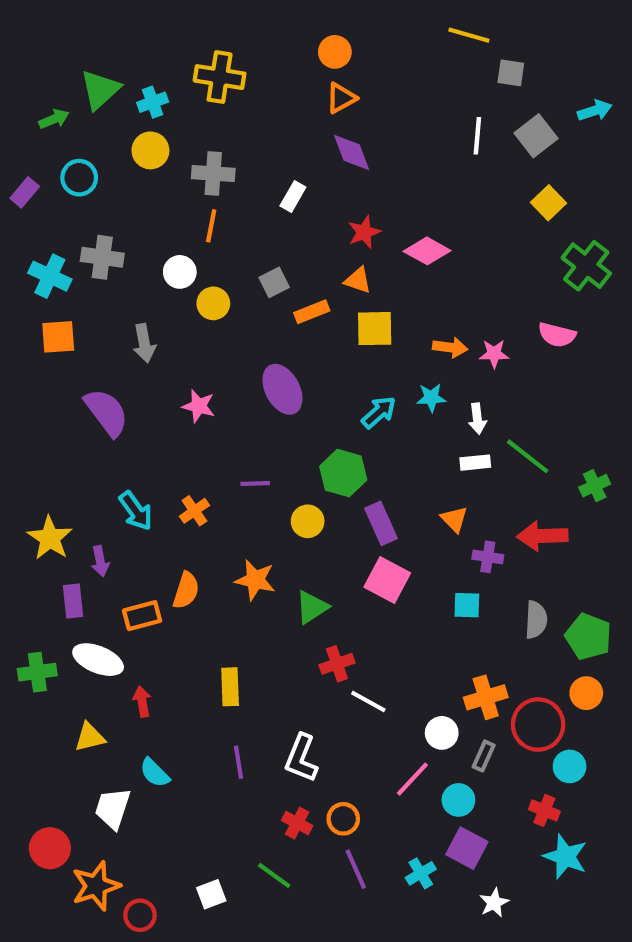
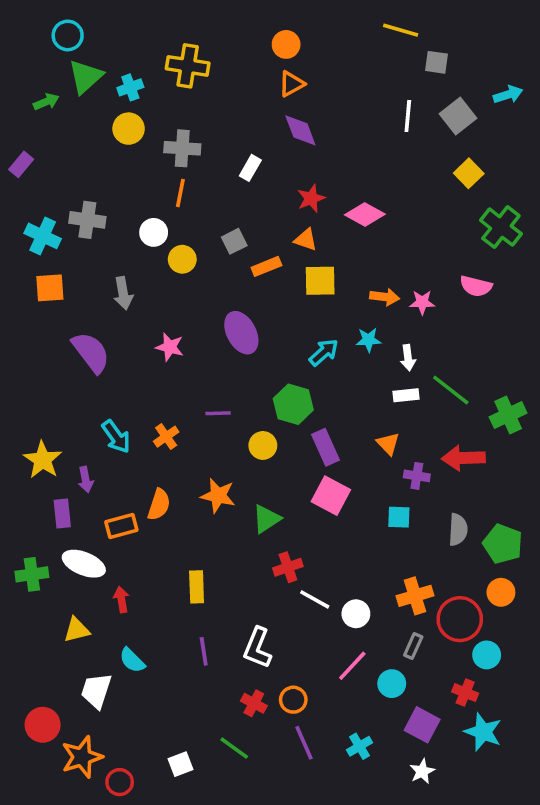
cyan circle: (79, 178) -> (68, 35), moved
green cross: (595, 486) -> (508, 415), size x1.4
white circle: (442, 733) -> (356, 614), moved
purple square: (467, 848) -> (422, 725), moved

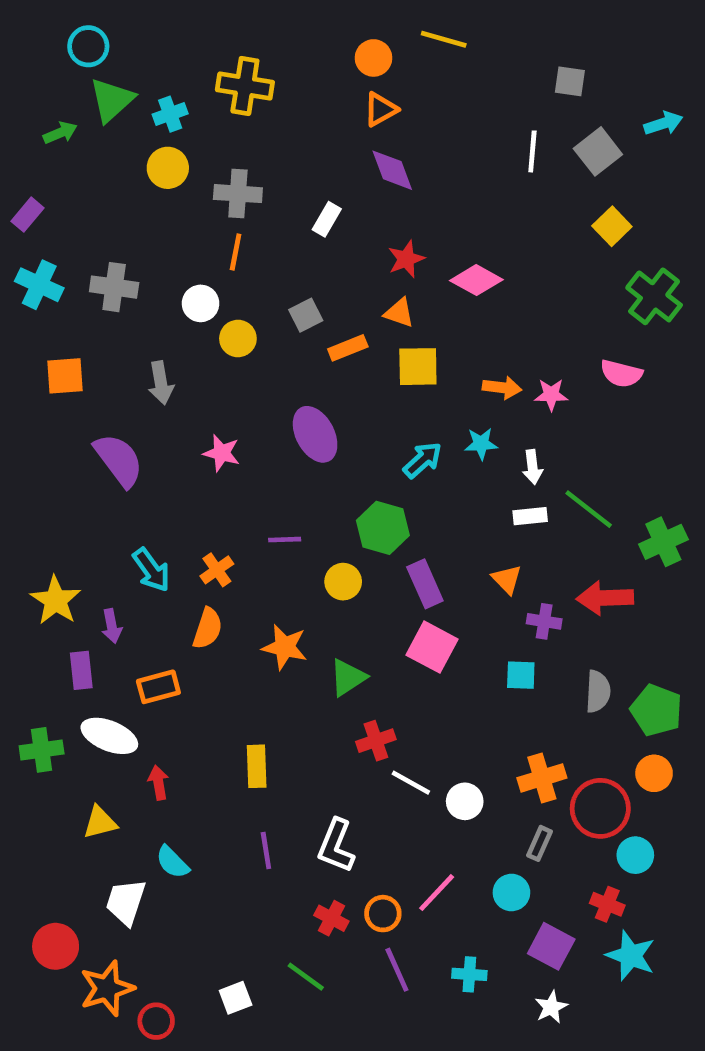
yellow line: (401, 30) -> (444, 39), moved
cyan cross: (43, 236) -> (39, 285), moved
orange semicircle: (159, 505) -> (208, 628), moved
pink line: (352, 666) -> (437, 893), moved
cyan cross: (360, 746) -> (469, 974), turned 35

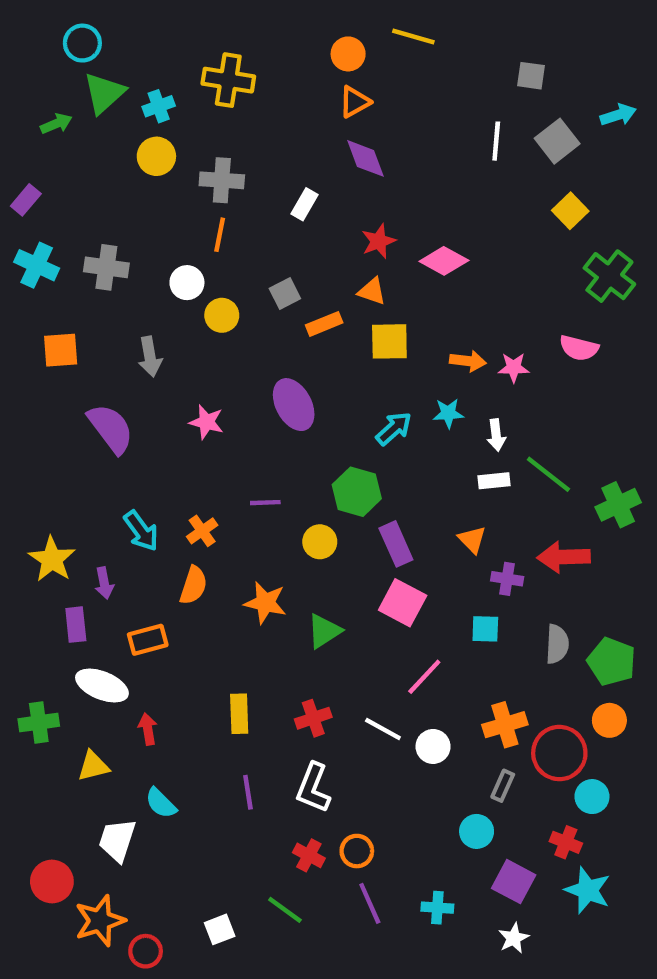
red cross: (376, 741) -> (313, 718), moved
green cross: (42, 750) -> (39, 723), moved
pink line: (437, 893) -> (424, 677), moved

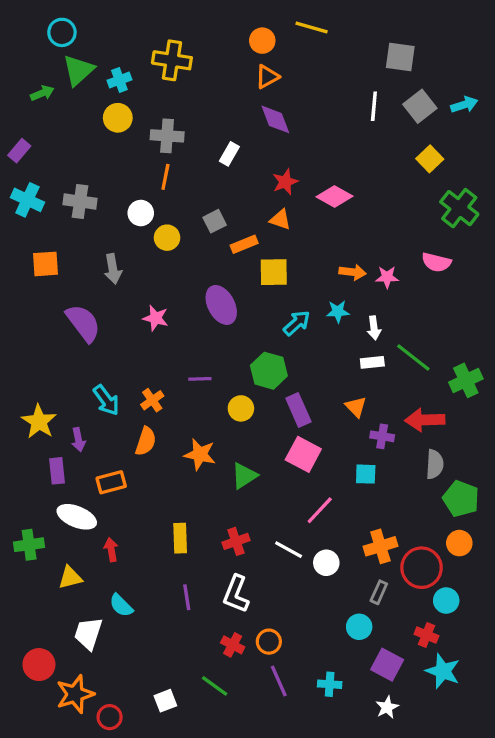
gray square: (531, 76) -> (400, 57), size x1.4
cyan arrow: (618, 115) -> (464, 105), moved
yellow square: (389, 341) -> (274, 272), moved
gray semicircle: (557, 644) -> (435, 464), moved

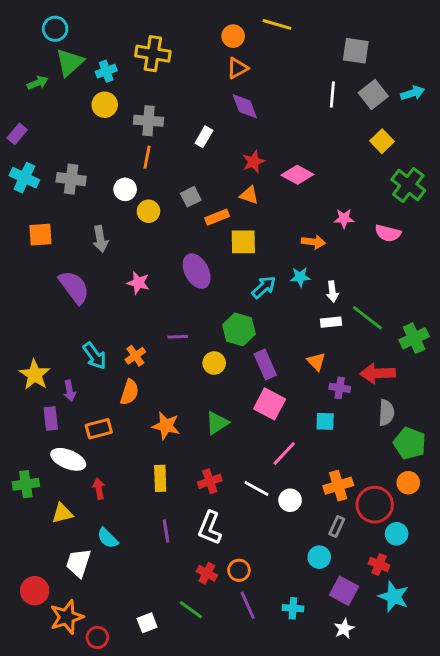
pink star: (387, 277) -> (344, 219), moved
orange star: (200, 454) -> (166, 426), moved

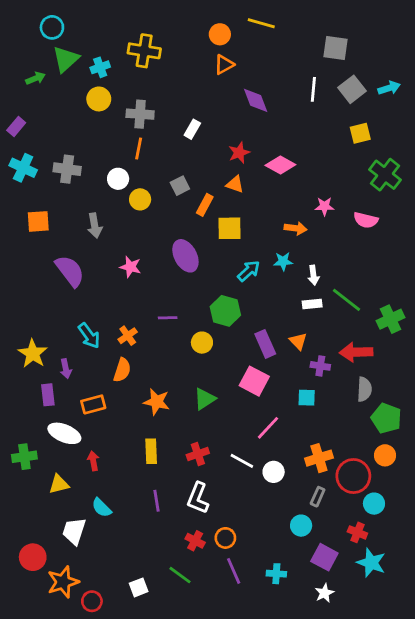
purple diamond: (245, 106) -> (256, 100), moved
yellow square: (382, 141) -> (360, 133), turned 30
orange rectangle: (217, 217) -> (205, 205), turned -40
purple rectangle: (265, 364) -> (265, 344), moved

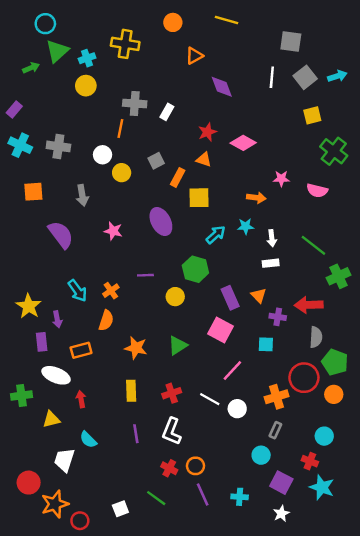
orange circle: (220, 34) -> (173, 22), moved
gray cross: (140, 114) -> (135, 104), moved
green line: (346, 300) -> (313, 245), moved
red circle: (353, 476) -> (304, 378), moved

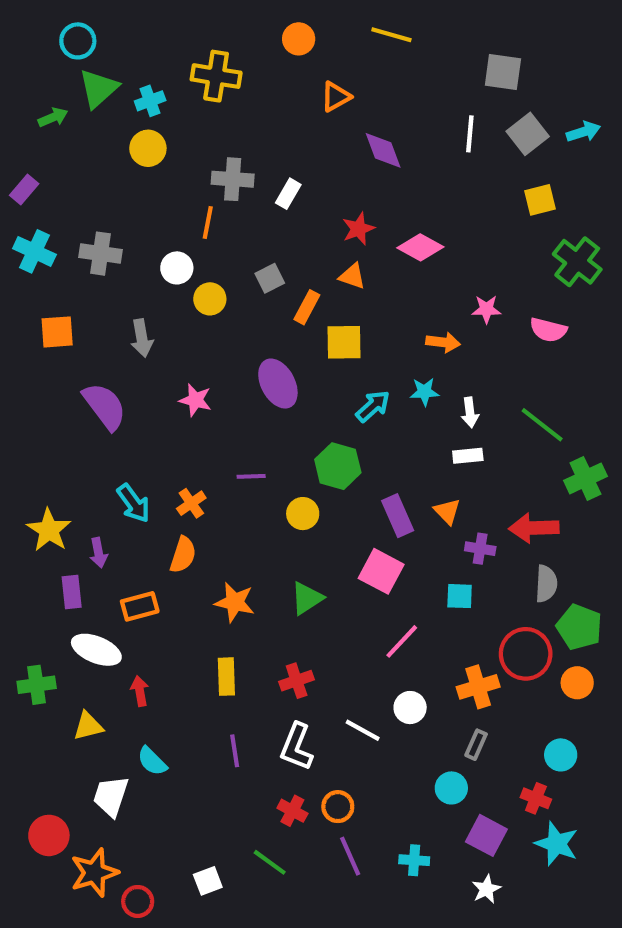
white line: (210, 399) -> (363, 730), moved

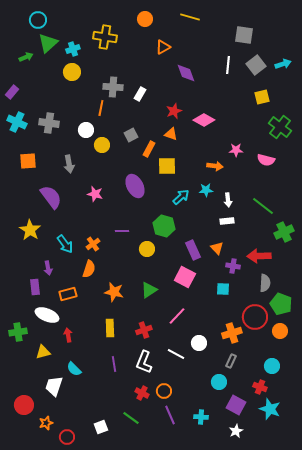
yellow star: (49, 530) -> (30, 230), moved
pink line: (402, 641) -> (177, 316), moved
orange star: (94, 873) -> (46, 423), size x0.6

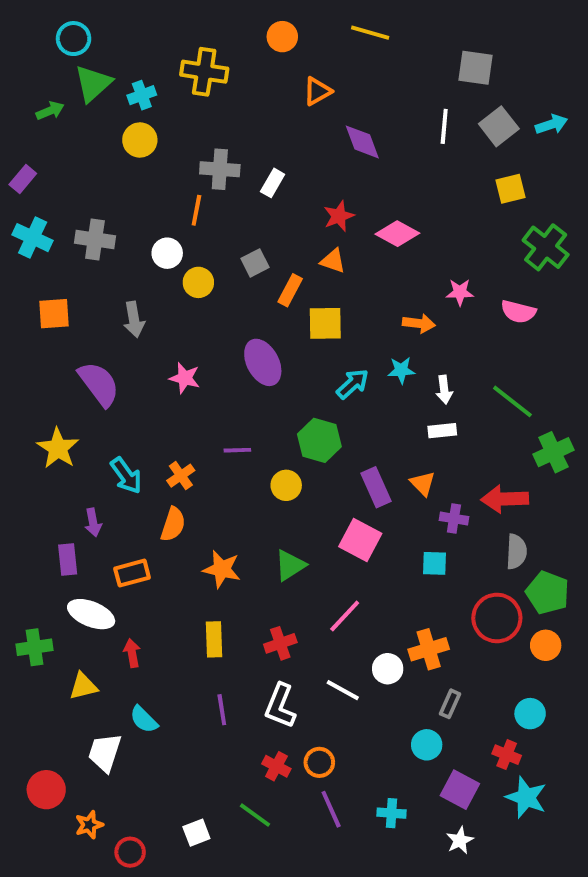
orange cross: (232, 333) -> (429, 649), moved

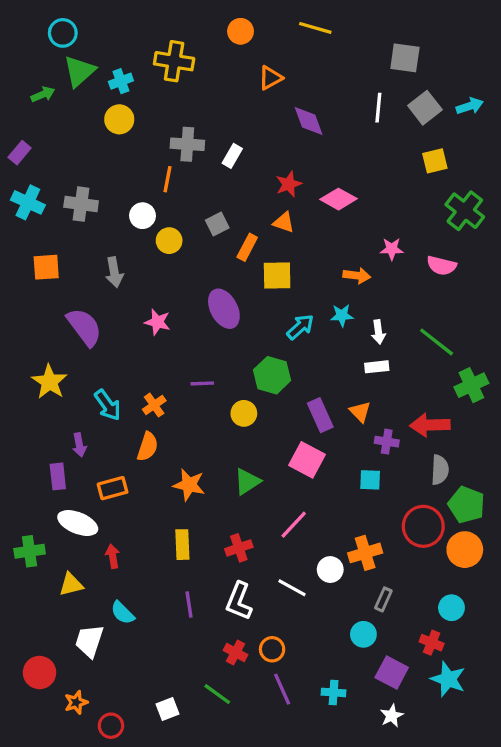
orange circle: (546, 645) -> (465, 550), size x1.4

